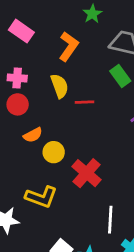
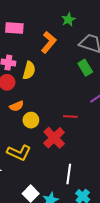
pink rectangle: (21, 31) -> (14, 28), turned -36
yellow semicircle: (60, 86) -> (29, 70), moved, turned 30
red line: (85, 102) -> (70, 116), moved

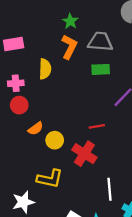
orange L-shape: (49, 42) -> (69, 47), moved
green rectangle: (85, 68) -> (101, 69), turned -49
yellow semicircle: (29, 70) -> (45, 69), moved

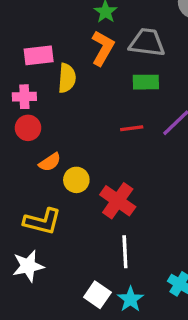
pink rectangle: (14, 44) -> (39, 55), moved
red line: (97, 126) -> (132, 128), moved
yellow L-shape: (50, 179) -> (42, 221), moved
white line: (109, 189) -> (125, 252), moved

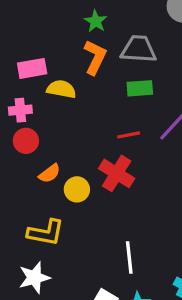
yellow semicircle: (67, 78) -> (61, 89), turned -80
red cross: (118, 201) -> (117, 173), moved

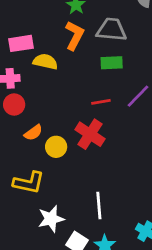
white star: (34, 278) -> (51, 219), moved

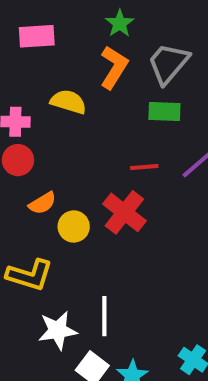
gray trapezoid: (112, 30) -> (168, 63), turned -60
pink rectangle: (21, 43) -> (37, 36), moved
white line: (99, 206) -> (104, 316), moved

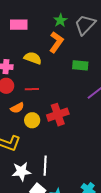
gray trapezoid: (168, 63) -> (85, 25), moved
red line: (144, 167) -> (32, 89), moved
red cross: (124, 212) -> (58, 115), turned 30

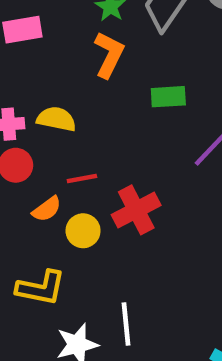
yellow semicircle: (33, 58) -> (56, 119), moved
red line: (32, 89) -> (82, 178), moved

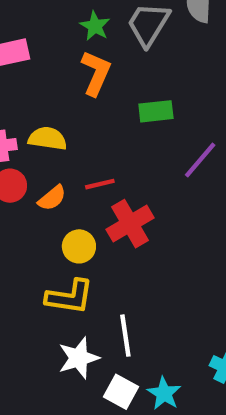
red line: (82, 178) -> (100, 184), moved
orange semicircle: (47, 209) -> (52, 198), moved
yellow L-shape: (41, 288) -> (70, 297), moved

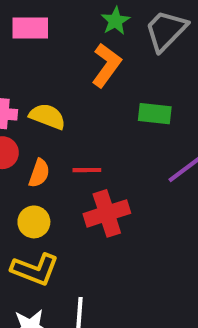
orange semicircle: (52, 198) -> (39, 173), turned -44
yellow circle: (79, 246) -> (34, 222), moved

